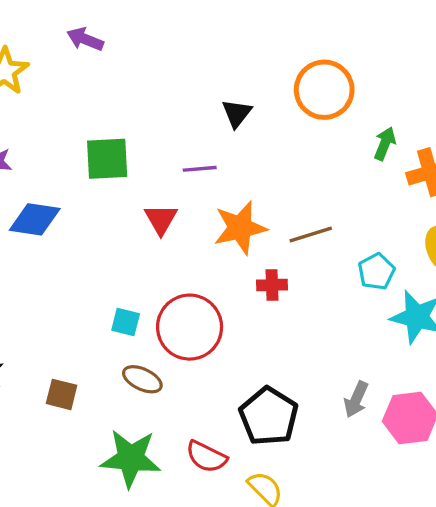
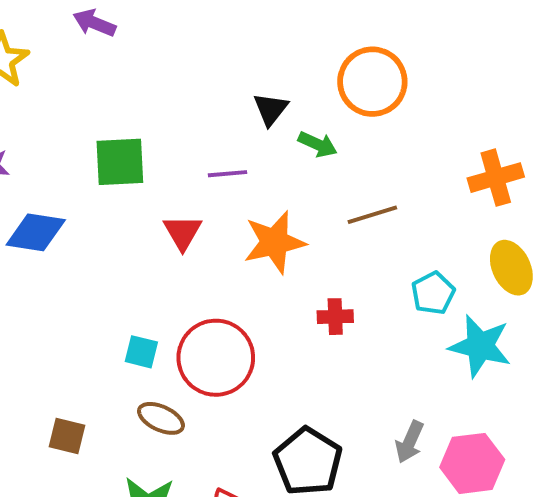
green arrow: (385, 144) -> (318, 144), moved, turned 92
brown line: (311, 234) -> (372, 215), moved
red cross: (272, 285) -> (335, 317), moved

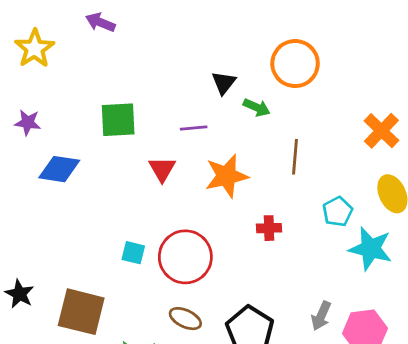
orange cross: (496, 178) -> (381, 131), turned -30
brown line: (372, 215) -> (295, 157), turned -68
brown ellipse: (161, 418) -> (185, 319), moved
brown square: (67, 436) -> (81, 312), size x1.8

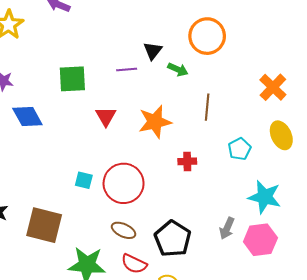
purple line: (194, 128) -> (127, 69), moved
blue diamond: (59, 169) -> (27, 116), turned 52
cyan star: (370, 249) -> (265, 197), moved

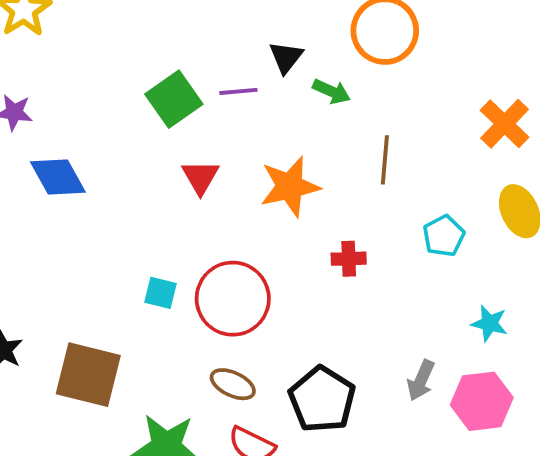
green square: (72, 79) -> (174, 99), moved, turned -32
cyan star: (265, 197) -> (489, 323), size x0.6

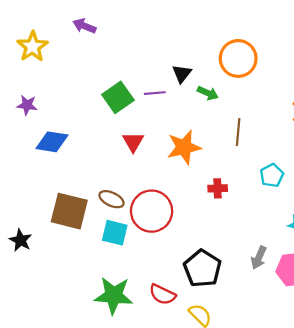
blue diamond: (58, 177) -> (52, 142), turned -52
cyan square: (161, 293) -> (115, 233), moved, size x1.4
brown square: (88, 375) -> (69, 211), moved
brown ellipse: (233, 384) -> (111, 199), moved

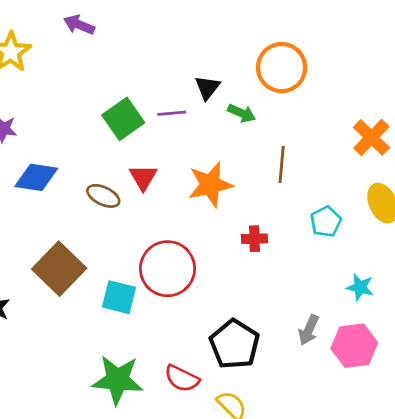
brown ellipse: (111, 199) -> (103, 196), moved
brown square: (69, 211) -> (59, 269), turned 30

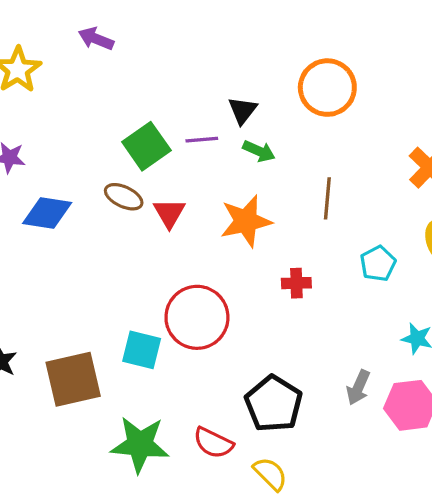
green arrow: (242, 113) -> (259, 151), moved
brown ellipse: (103, 196) -> (124, 197), moved
brown square: (59, 269) -> (73, 379), moved, turned 33

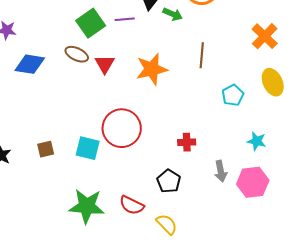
green arrow: (259, 151) -> (173, 14), moved
red cross: (296, 283) -> (187, 142), moved
brown square: (73, 379) -> (46, 149), moved, size x0.5
gray arrow: (358, 387) -> (221, 171), turned -35
black pentagon: (274, 404) -> (169, 181), size x0.7

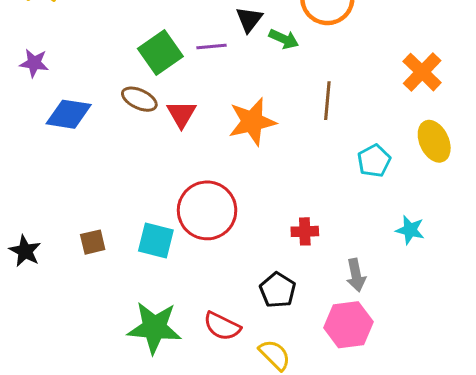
pink hexagon: (253, 182) -> (348, 325), moved

